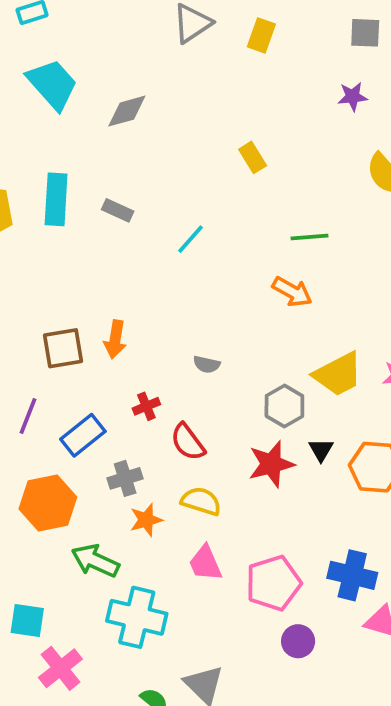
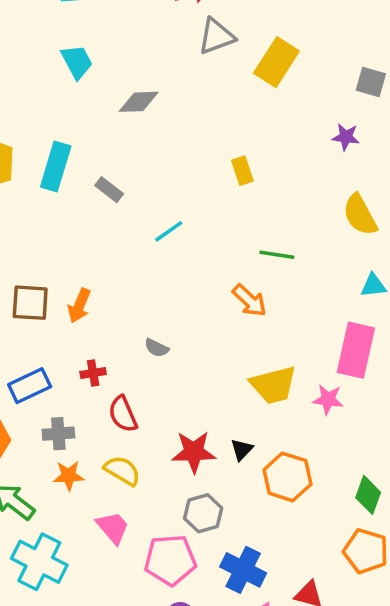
yellow rectangle: (261, 35) -> (276, 62), size x1.5
cyan trapezoid: (52, 84) -> (77, 62), size x0.7
gray hexagon: (284, 406) -> (203, 513), moved
pink trapezoid: (205, 563) -> (113, 528), turned 150

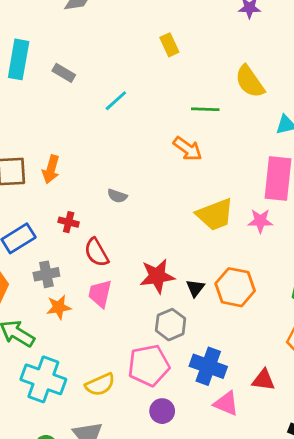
yellow semicircle: (360, 215) -> (250, 82), moved
red cross: (93, 373) -> (69, 222), turned 30
black triangle: (242, 450) -> (195, 288), moved
yellow semicircle: (122, 471) -> (100, 385), moved, turned 132
pink trapezoid: (113, 528) -> (100, 294), moved, turned -120

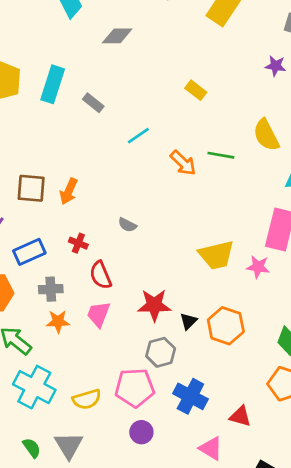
yellow rectangle: (169, 45) -> (196, 90), turned -35
orange arrow: (188, 149) -> (183, 163), moved
pink triangle: (226, 404) -> (211, 448), moved

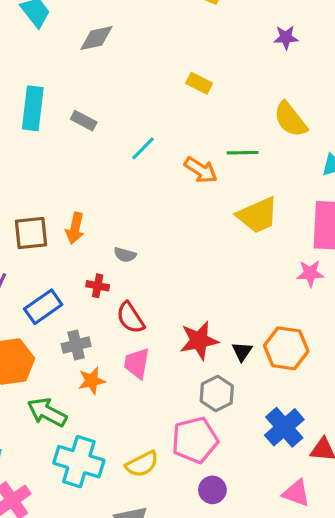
gray semicircle: (127, 225) -> (125, 255), moved
yellow trapezoid: (216, 255) -> (258, 215), moved
blue cross: (190, 396) -> (284, 427), moved, turned 32

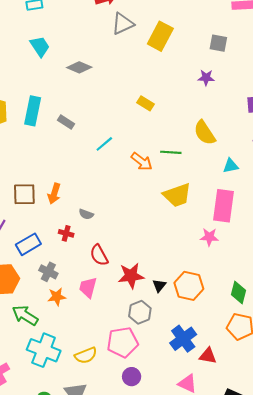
gray diamond: (96, 38) -> (79, 67), turned 30
red semicircle: (130, 318) -> (99, 255), moved
gray cross: (76, 345) -> (48, 272), turned 36

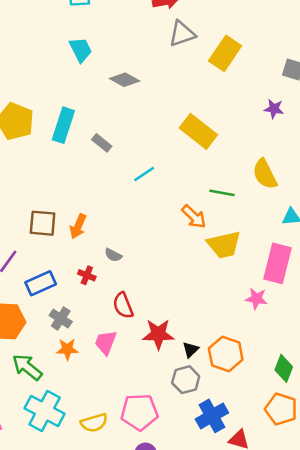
yellow rectangle: (145, 103) -> (198, 131), size x1.8
orange arrow: (142, 162) -> (194, 217), moved
gray hexagon: (140, 312) -> (186, 380), moved

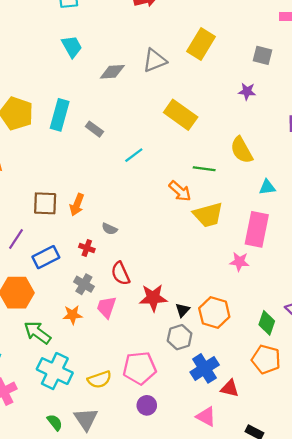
gray triangle: (182, 34) -> (155, 60), moved
gray diamond: (125, 80) -> (112, 72), turned -30
gray cross: (61, 319) -> (84, 284), moved

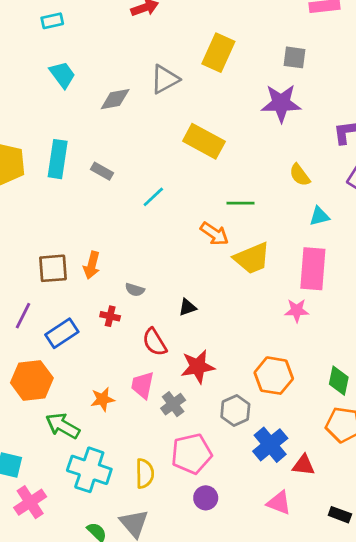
purple star: (247, 91) -> (281, 103), size x1.8
yellow semicircle: (242, 150) -> (300, 175), moved, size x0.7
gray cross: (84, 284) -> (173, 404), moved, turned 30
black triangle: (183, 310) -> (187, 307), moved, turned 35
yellow semicircle: (99, 380) -> (145, 474), turned -65

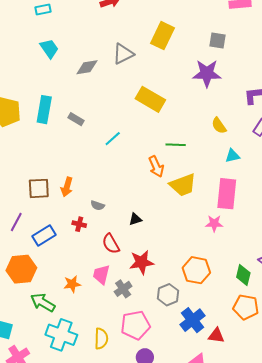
orange arrow: (214, 234) -> (156, 166), turned 30

